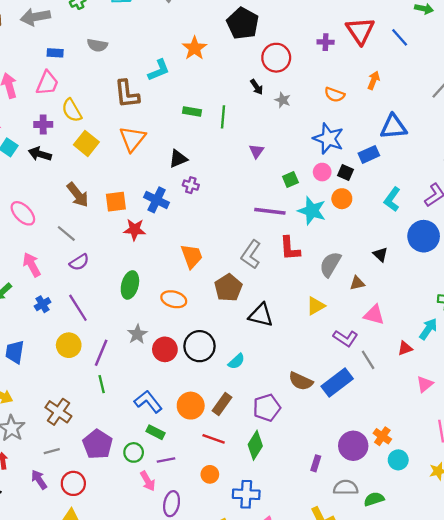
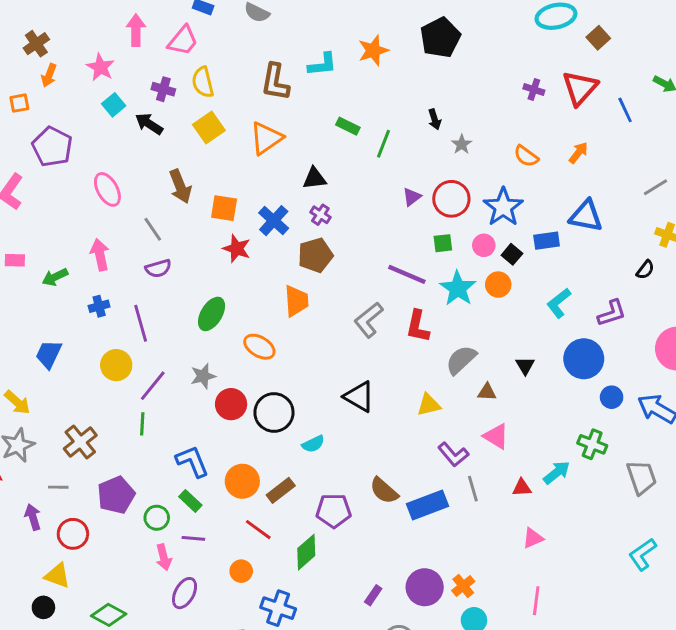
red circle: (276, 58) -> (451, 199), moved
brown pentagon: (228, 288) -> (315, 255), moved

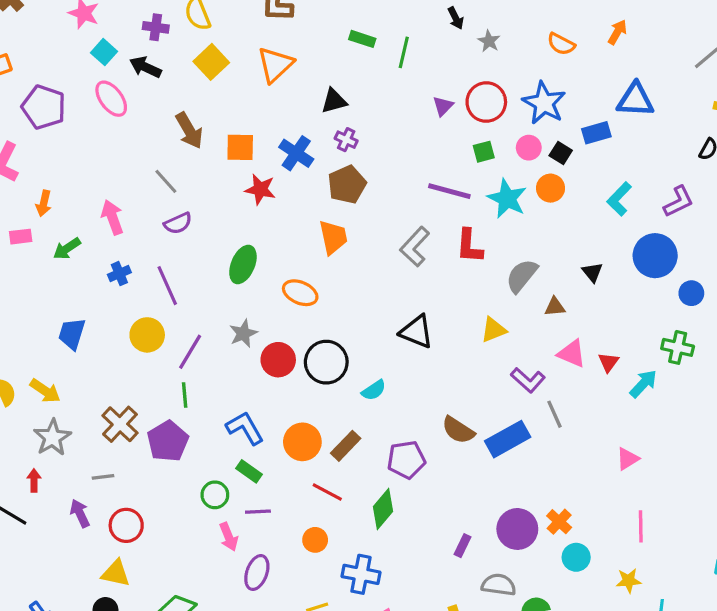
orange arrow: (49, 75) -> (44, 203), moved
pink ellipse: (107, 189) -> (111, 99), moved
red triangle: (522, 488) -> (608, 362), moved, turned -42
purple pentagon: (116, 495) -> (168, 441), moved

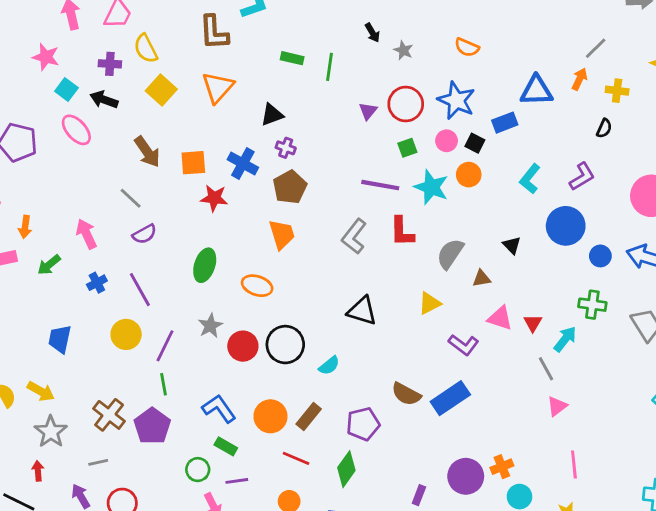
orange arrow: (617, 32) -> (579, 79), moved
gray line: (555, 414) -> (546, 369), moved
orange cross: (559, 522) -> (502, 467), turned 30

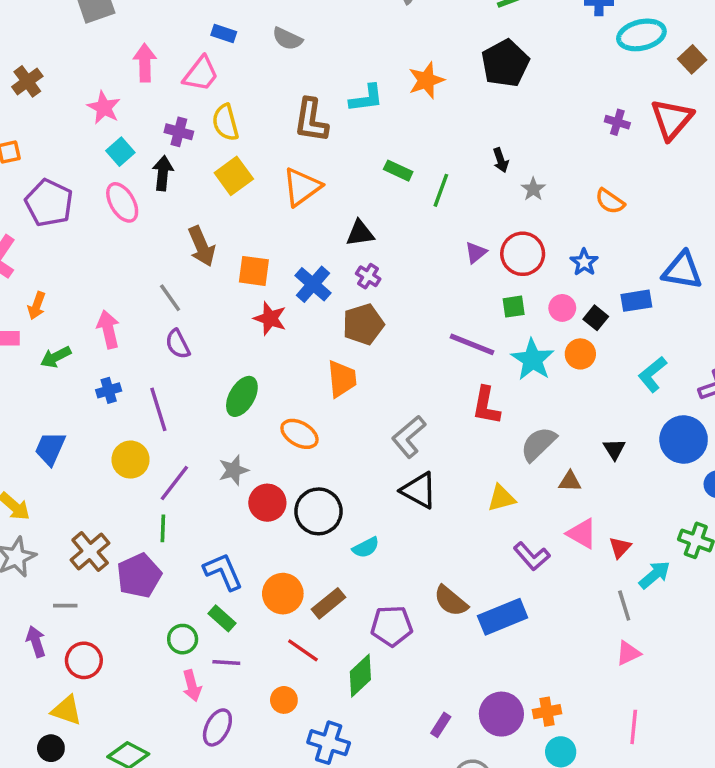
black arrow: (104, 100) -> (163, 173), turned 64
blue star: (456, 100) -> (584, 262), size x0.6
purple semicircle: (144, 234) -> (178, 344), turned 80
gray L-shape: (354, 236) -> (409, 437), moved

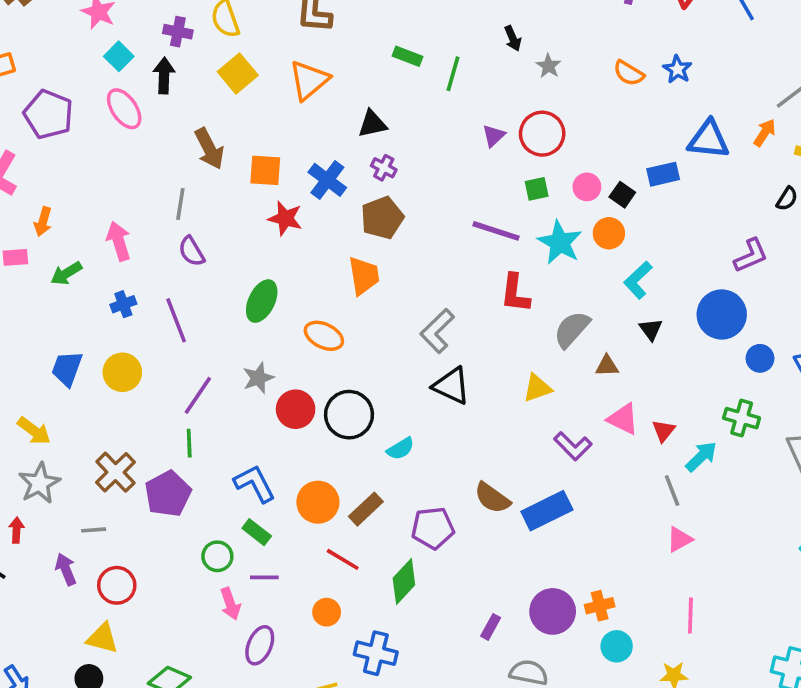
blue star: (584, 262) -> (677, 69), moved
gray line: (170, 298) -> (180, 204), turned 48
cyan L-shape: (652, 374) -> (638, 280), moved
yellow circle: (131, 460) -> (122, 372), moved

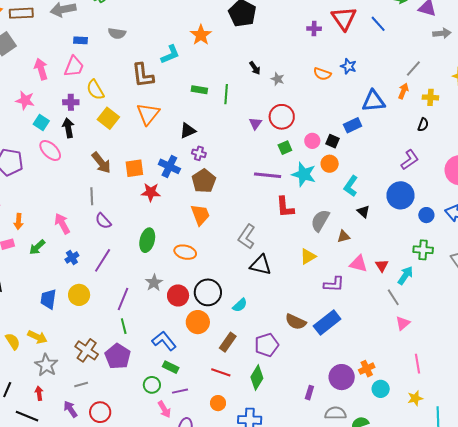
purple line: (176, 320) -> (103, 260), turned 65
purple L-shape: (573, 446) -> (334, 284), turned -30
orange circle: (318, 502) -> (198, 322), moved

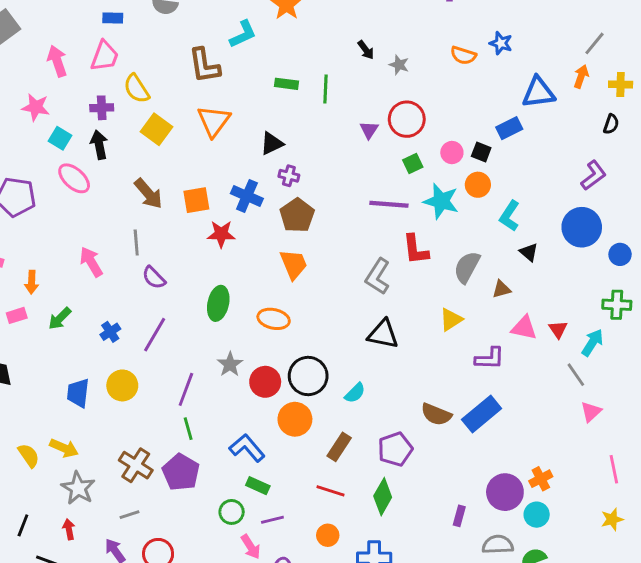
pink arrow: (62, 224) -> (91, 262), moved
gray L-shape: (247, 237) -> (378, 276), moved
cyan circle: (381, 389) -> (537, 515), moved

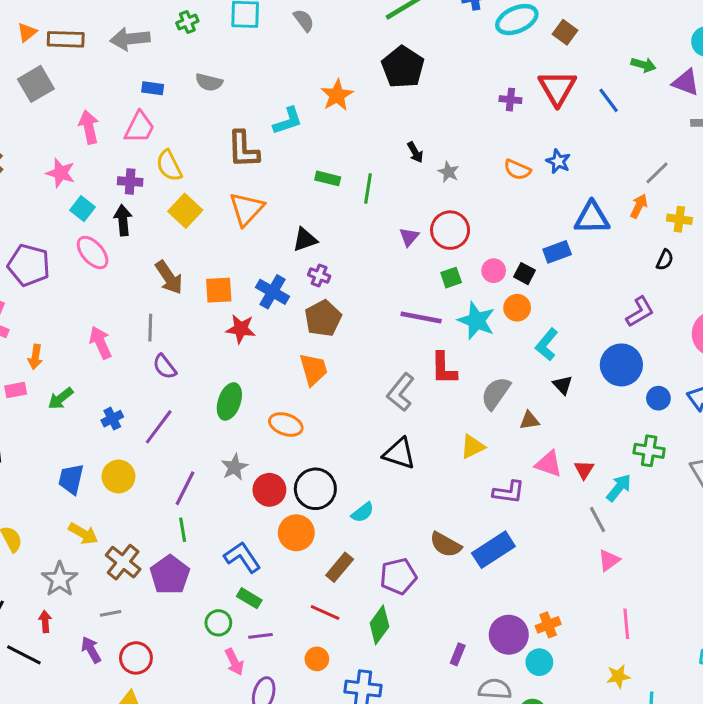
yellow arrow: (64, 448) -> (83, 534), moved

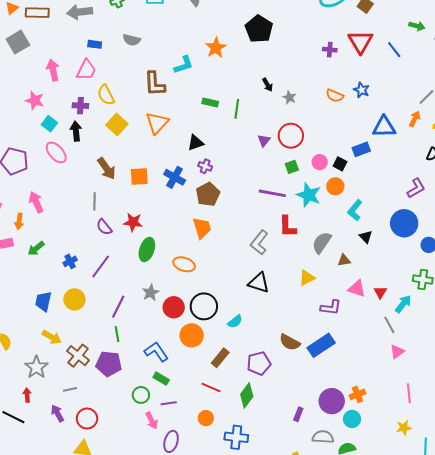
red star: (241, 329) -> (133, 222), moved
pink arrow: (100, 343) -> (36, 202), moved
purple pentagon: (170, 575) -> (109, 364), turned -30

